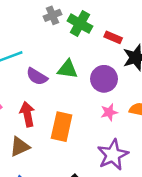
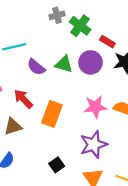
purple circle: (104, 79) -> (91, 62), moved
pink star: (109, 112) -> (95, 107), size x1.5
red arrow: (27, 114) -> (23, 99), turned -40

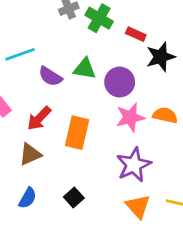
purple circle: (91, 62) -> (120, 82), moved
red arrow: (23, 99) -> (39, 118), turned -85
black square: (57, 165) -> (74, 198), moved

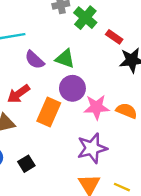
purple circle: (120, 82) -> (72, 88), moved
black square: (74, 198) -> (26, 164), moved

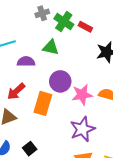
red rectangle: (114, 37) -> (85, 27), moved
green triangle: (65, 59) -> (51, 47), moved
purple semicircle: (35, 60) -> (26, 62), turned 144

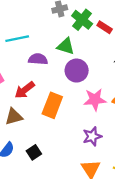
purple circle: (60, 81) -> (77, 71), moved
purple star: (83, 129) -> (92, 136), size x0.7

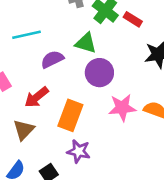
purple semicircle: (38, 59) -> (52, 59), turned -30
brown triangle: (14, 117) -> (24, 130), turned -30
purple star: (92, 136) -> (79, 151), moved, turned 30

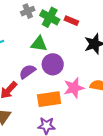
purple semicircle: (52, 59) -> (27, 72), moved
orange rectangle: (70, 115) -> (49, 99), moved, turned 70

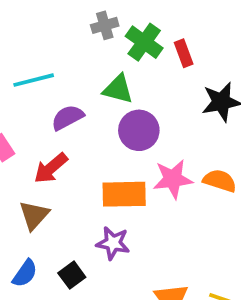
red rectangle: (71, 21) -> (184, 53), turned 40
purple semicircle: (27, 72) -> (68, 117), moved

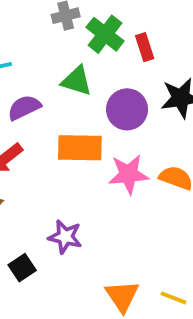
purple circle: (139, 130) -> (127, 109), moved
orange rectangle: (124, 194) -> (80, 148), moved

